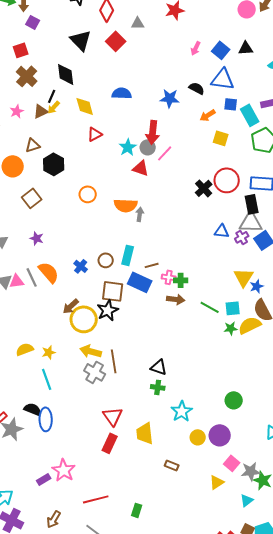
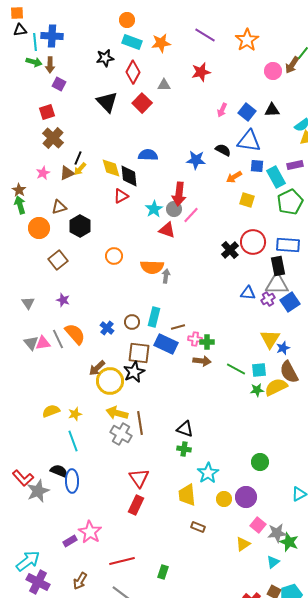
black diamond: (66, 74) -> (129, 176), moved
yellow trapezoid: (145, 433) -> (187, 495), moved

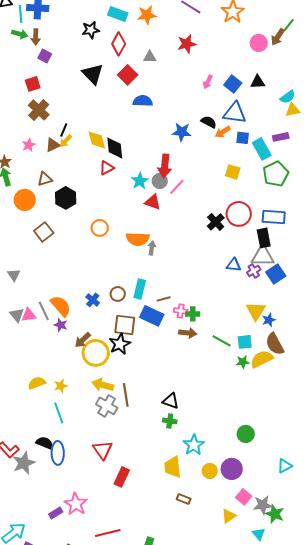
blue semicircle: (148, 155) -> (143, 101), moved
orange arrow: (234, 177) -> (223, 132), moved
purple star: (63, 300) -> (61, 325), moved
red triangle: (139, 478) -> (103, 450), moved
cyan triangle: (273, 562) -> (259, 534), turned -32

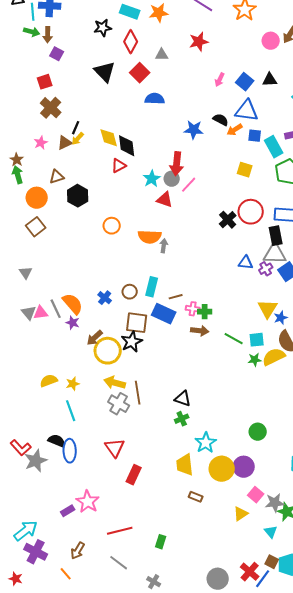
brown square: (44, 232) -> (36, 227), moved
green cross: (170, 421) -> (182, 419), turned -32
yellow circle: (210, 471) -> (222, 469), size x1.6

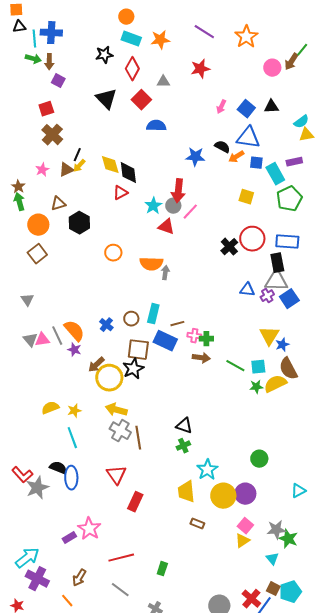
brown line: (138, 393) -> (138, 438), moved
pink square: (256, 495) -> (245, 526), moved

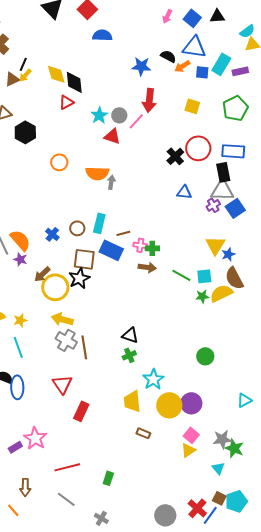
cyan rectangle: (275, 174) -> (221, 64), moved, turned 60
red arrow: (178, 191) -> (149, 100), moved
blue triangle: (247, 290) -> (184, 192), moved
green circle: (259, 459) -> (205, 356), moved
brown arrow: (79, 578) -> (25, 487), turned -30

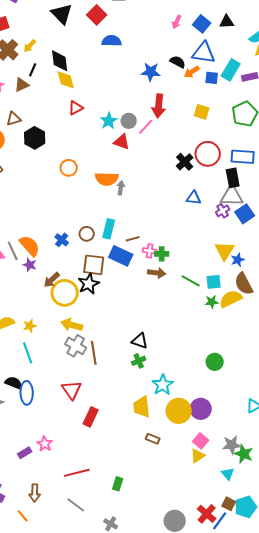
yellow arrow: (25, 75) -> (30, 46), moved
black diamond: (74, 82) -> (60, 61), moved
pink star: (35, 438) -> (45, 444), size x0.7

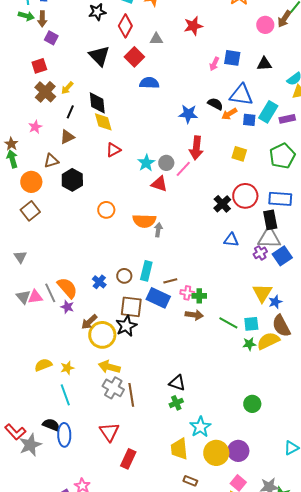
blue square: (202, 24) -> (232, 58), moved, turned -30
brown triangle: (22, 85) -> (67, 137), moved

